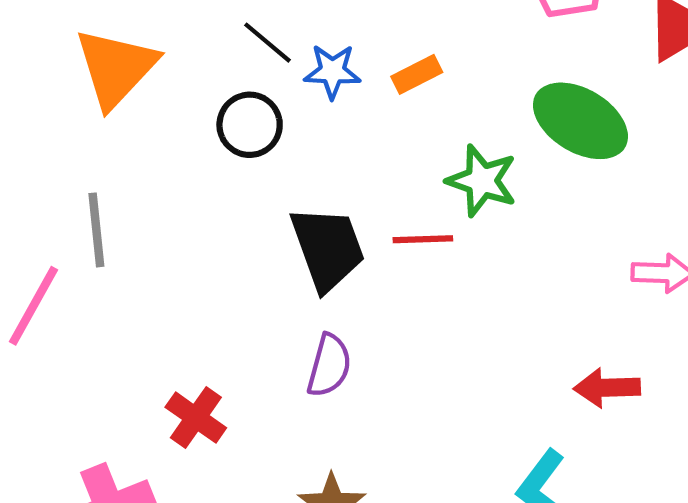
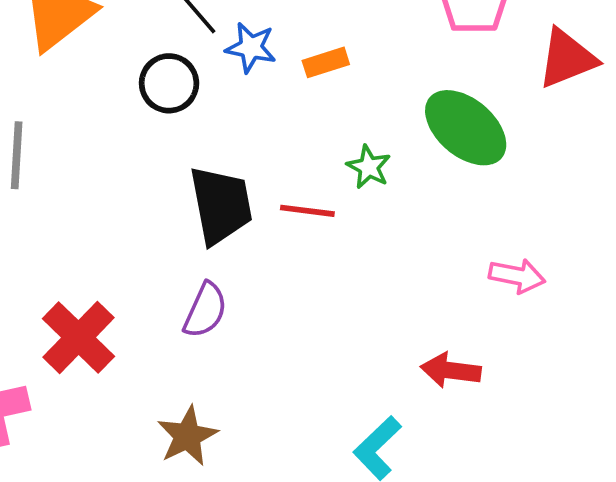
green star: (482, 181) -> (369, 167), size x0.7
red cross: (196, 418) -> (78, 337), size x1.4

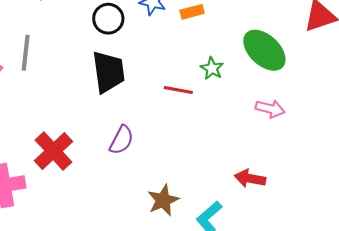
black trapezoid: (221, 205) -> (108, 72), moved
pink arrow: (517, 276) -> (270, 109), moved
brown star: (187, 436) -> (163, 200), moved

